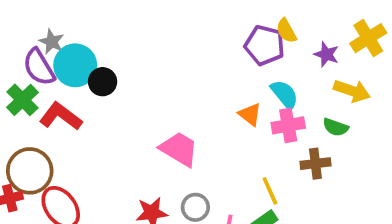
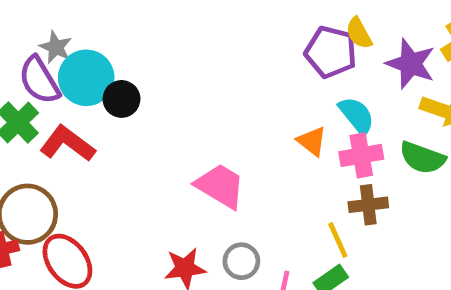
purple star: (326, 54) -> (411, 64), size x1.5
green semicircle: (336, 127) -> (422, 158), size x1.4
brown cross: (315, 164) -> (368, 205), moved

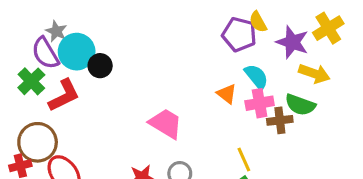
red L-shape: (67, 144) -> (64, 95), turned 117
brown cross: (368, 205) -> (280, 120), moved

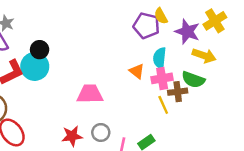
cyan circle: (77, 52) -> (35, 66), moved
cyan semicircle: (256, 77) -> (160, 58), turned -135
pink trapezoid: (166, 124) -> (90, 94), turned -32
yellow line: (244, 159) -> (163, 105), moved

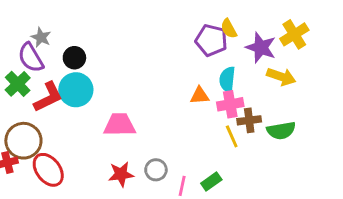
black circle: (40, 50) -> (74, 58), moved
orange triangle: (137, 71) -> (200, 96), turned -42
green semicircle: (193, 80) -> (281, 131), moved, turned -30
pink trapezoid: (90, 94) -> (120, 125), moved

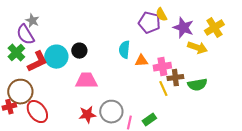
yellow cross: (294, 34) -> (214, 28), moved
black circle: (74, 58) -> (79, 51), moved
cyan semicircle: (227, 80) -> (124, 50), moved
gray circle: (156, 170) -> (111, 112), size x1.5

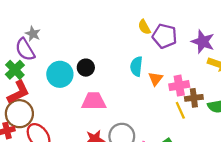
yellow semicircle: (161, 15) -> (144, 27), moved
orange triangle: (141, 61) -> (156, 79), turned -48
red L-shape: (37, 62) -> (18, 92), moved

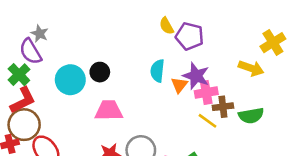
purple star: (203, 42) -> (196, 76), moved
yellow line: (180, 110) -> (208, 121), turned -30

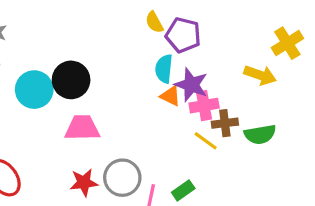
cyan semicircle: (157, 71) -> (164, 69), moved
black circle: (100, 72) -> (71, 80), size x1.5
orange triangle: (179, 85) -> (170, 96), turned -42

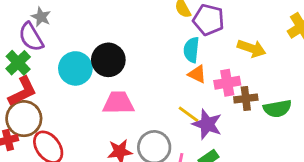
yellow arrow: (260, 75) -> (252, 48), moved
purple star: (191, 85) -> (207, 124), moved
yellow line: (206, 141) -> (189, 114), moved

